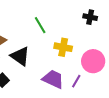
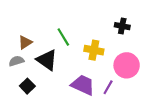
black cross: (90, 17) -> (122, 26), moved
green line: (40, 25) -> (63, 37), moved

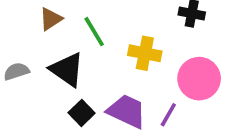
brown triangle: (25, 42) -> (51, 19), moved
black square: (27, 86) -> (82, 113), moved

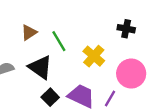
yellow cross: (145, 53) -> (94, 56), turned 30

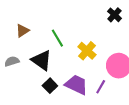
black cross: (126, 29) -> (114, 15), moved, turned 32
brown triangle: (29, 32) -> (22, 31), moved

